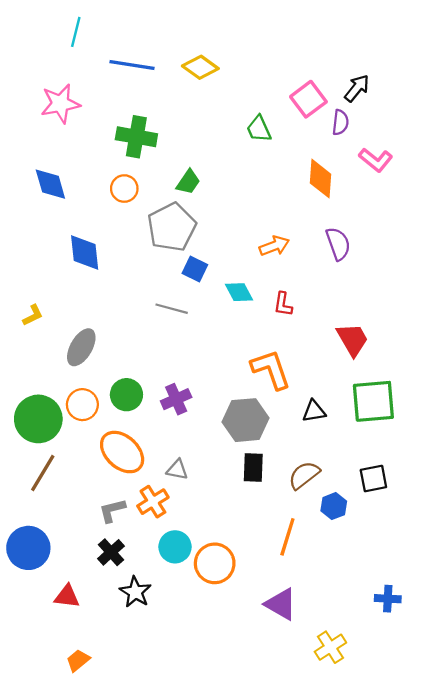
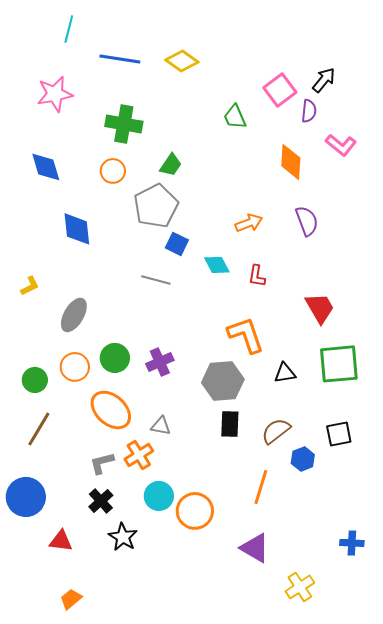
green circle: (38, 419) -> (35, 380), size x0.6

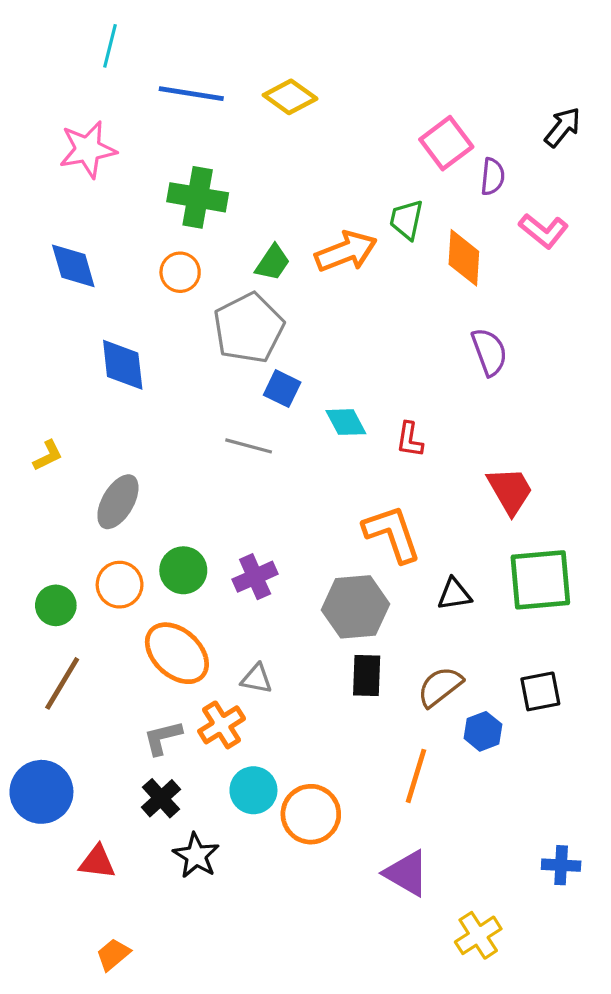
black arrow: (324, 80) -> (563, 127), moved
green trapezoid: (235, 117) -> (406, 220), moved, turned 36
orange arrow: (249, 223) -> (346, 251), moved, size x1.4

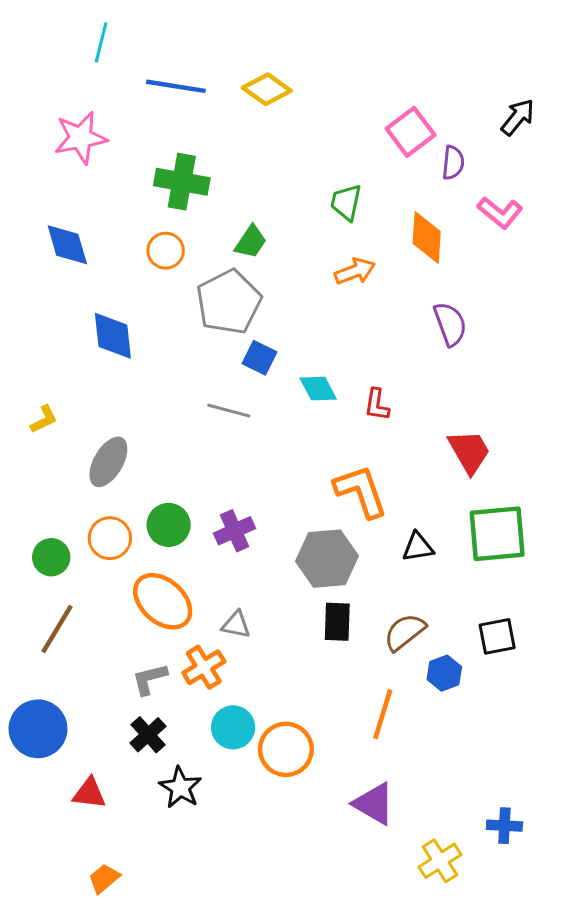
green trapezoid: (406, 220) -> (346, 202), moved
orange arrow: (346, 251) -> (355, 271), moved, size x0.7
blue cross: (561, 865) -> (504, 826), moved

